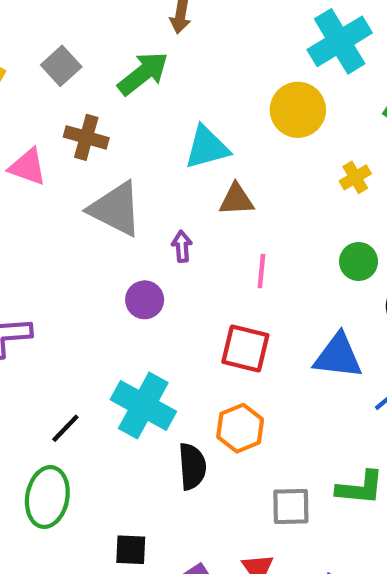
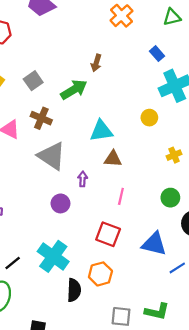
yellow circle: (298, 110) -> (149, 118), size x0.6

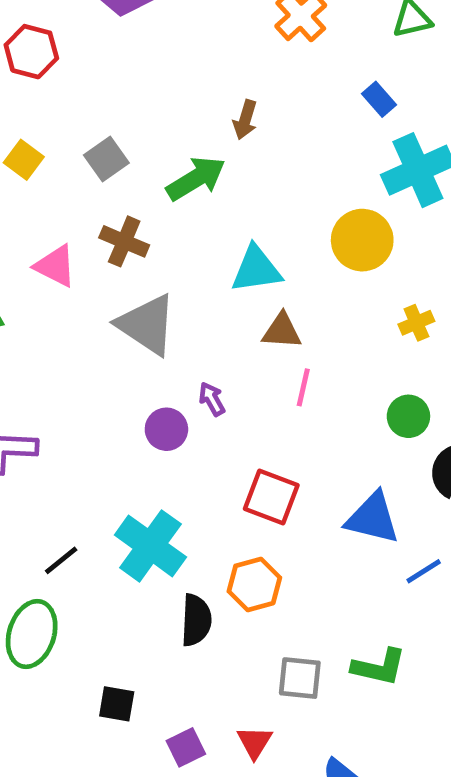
yellow circle: (149, 118) -> (362, 240), size x1.6
purple arrow: (83, 179) -> (212, 399), moved, turned -32
pink line: (121, 196) -> (303, 387), moved

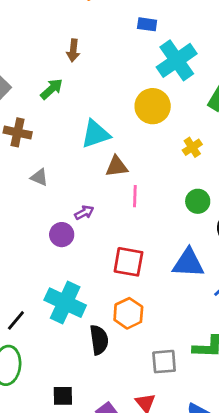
blue rectangle: (379, 99) -> (147, 24), turned -30
green arrow: (196, 178) -> (52, 89), size x0.7
gray triangle: (147, 325) -> (39, 177), size x0.5
purple arrow: (212, 399) -> (84, 213), turned 102

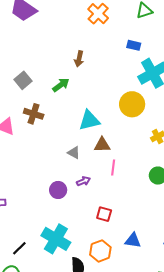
gray triangle: (39, 177) -> (74, 153), moved
purple arrow: (84, 213) -> (84, 181), moved
red square: (128, 262) -> (104, 214), size x0.7
blue triangle: (188, 263) -> (133, 240), moved, size x0.7

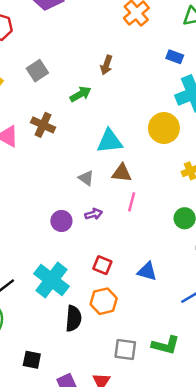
gray square: (23, 80) -> (37, 71), moved
red square: (104, 214) -> (102, 265), moved
blue triangle: (133, 240) -> (147, 271), moved

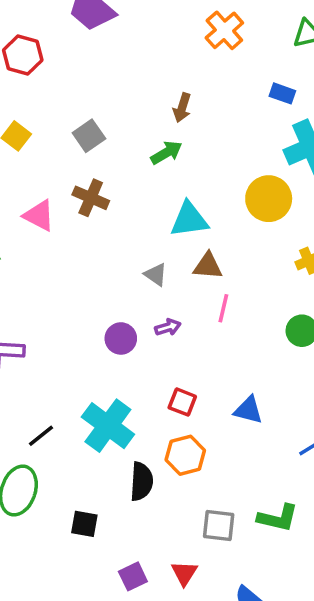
gray square: (37, 71) -> (89, 136), moved
green arrow: (80, 94) -> (166, 153), moved
black square: (32, 360) -> (84, 524), moved

